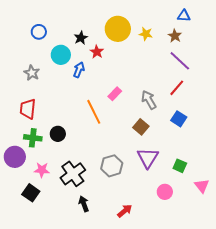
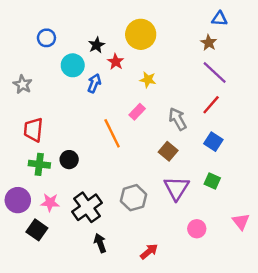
yellow star: (146, 34) -> (148, 80), moved
gray star: (32, 73) -> (23, 84), moved
purple circle: (15, 157) -> (18, 200), moved
green square: (180, 166) -> (212, 181), moved

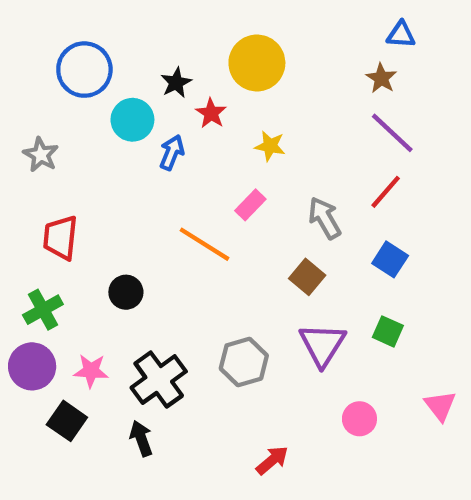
blue circle: (46, 38) -> (84, 70), size x1.6
orange line: (112, 133) -> (205, 244), turned -32
green cross: (39, 164) -> (43, 310), moved, turned -36
black arrow: (100, 243) -> (141, 438), moved

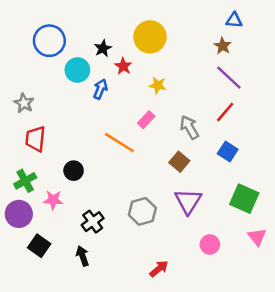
gray star: (41, 155) -> (24, 103), moved
green square: (388, 331) -> (244, 199), moved, size x1.6
pink star: (91, 371) -> (53, 200), moved
black cross: (159, 380) -> (93, 222), size x0.7

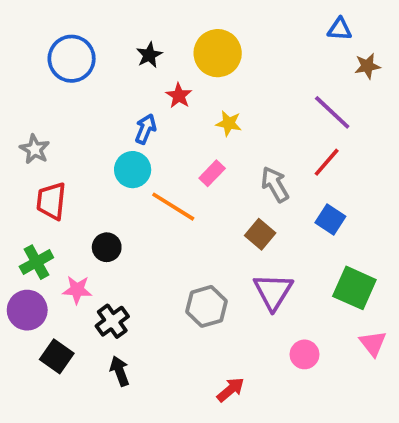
brown star: (223, 46) -> (367, 66), moved, turned 30
black star: (103, 48) -> (149, 55), moved
cyan circle: (77, 70) -> (133, 170), moved
black cross: (93, 222) -> (112, 321), moved

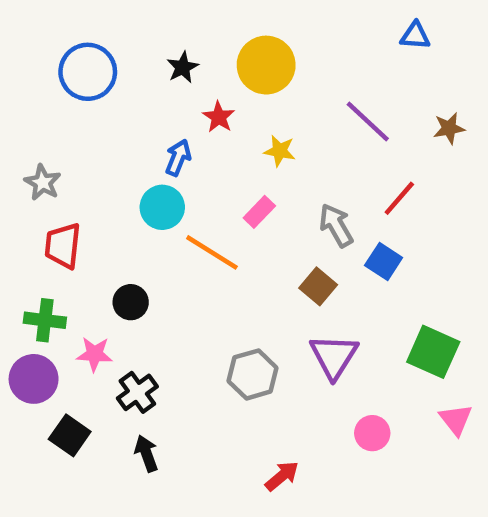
brown star: (367, 66) -> (449, 128), moved
purple line: (332, 112) -> (368, 122), moved
blue square: (330, 220) -> (384, 262), moved
green cross: (36, 262) -> (45, 320), turned 36

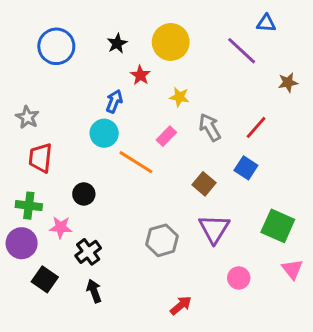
purple line: (368, 122) -> (242, 51), moved
gray arrow: (336, 225) -> (210, 127), moved

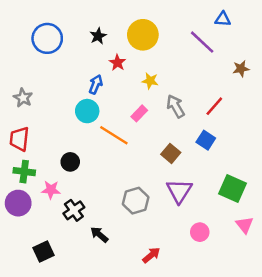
red trapezoid: (40, 158) -> (19, 139), moved
black square: (45, 279) -> (44, 251), moved, turned 30
black arrow: (94, 291) -> (99, 235), moved, turned -30

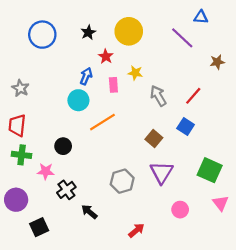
pink rectangle: (139, 113) -> (113, 85), moved, turned -48
orange line: (114, 135) -> (102, 122), turned -64
purple circle: (18, 203) -> (16, 200), moved

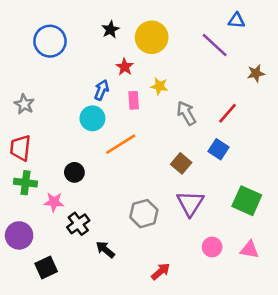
black star: (88, 32) -> (110, 30), moved
pink triangle: (221, 203) -> (249, 250), moved, turned -42

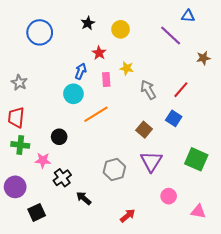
yellow circle: (152, 37) -> (121, 29), size x0.7
pink triangle: (249, 250) -> (198, 211), moved

